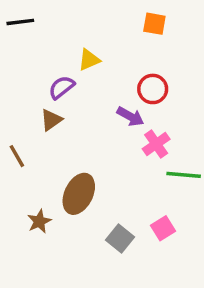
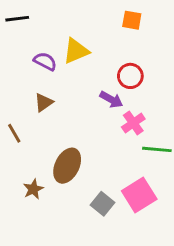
yellow triangle: (89, 60) -> (76, 51), size x1.4
purple semicircle: (62, 87) -> (45, 61), moved, turned 65
pink square: (163, 228) -> (139, 195), size x1.6

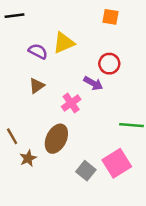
pink cross: (133, 123) -> (71, 103), moved
brown line: (14, 133) -> (12, 136), moved

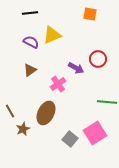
black line: (15, 16) -> (30, 13), moved
red circle: (109, 64) -> (98, 59), moved

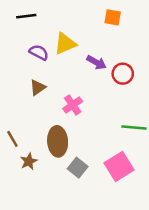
black line: (30, 13) -> (26, 16), moved
purple arrow: (76, 68) -> (96, 62), moved
brown ellipse: (46, 113) -> (58, 141), turned -30
gray square: (70, 139) -> (78, 168), moved

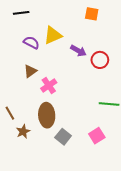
pink cross: (73, 105) -> (49, 86), moved
pink square: (119, 166) -> (97, 136), size x0.7

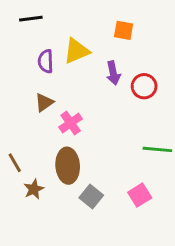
orange square: (92, 14) -> (124, 30), moved
purple semicircle: (31, 43) -> (46, 61), turned -119
purple arrow: (78, 51) -> (113, 73), turned 49

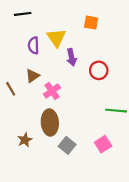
yellow triangle: (76, 51) -> (56, 38), turned -42
purple arrow: (113, 73) -> (72, 57), moved
red circle: (144, 86) -> (99, 70), moved
brown line: (15, 163) -> (11, 89), moved

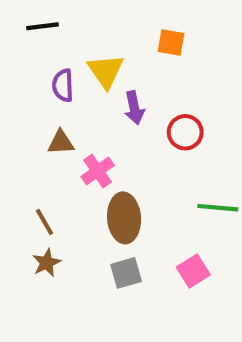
brown triangle: (32, 76) -> (61, 142), turned 32
brown line: (11, 89) -> (45, 222), moved
brown ellipse: (50, 122) -> (124, 218), moved
gray square: (67, 145) -> (126, 273), turned 35

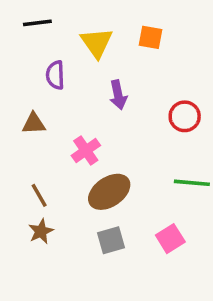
yellow triangle: (106, 71) -> (97, 43), moved
red circle: (185, 132) -> (185, 116), moved
brown triangle: (61, 142) -> (34, 124), moved
brown ellipse: (124, 218) -> (109, 192), turned 60

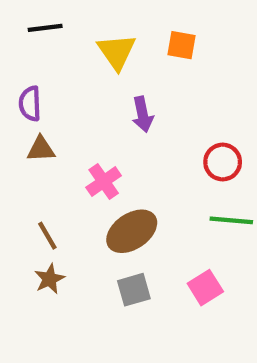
purple semicircle: (55, 75) -> (30, 104), moved
red circle: (185, 116) -> (223, 162), moved

